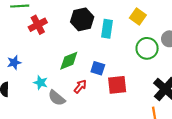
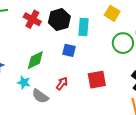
red cross: (38, 25) -> (32, 19), moved, turned -30
green diamond: (69, 61) -> (35, 60), moved
blue square: (98, 68) -> (69, 50), moved

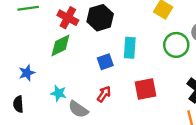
cyan rectangle: (84, 27) -> (130, 48), moved
blue square: (69, 50) -> (105, 62), moved, turned -32
green diamond: (35, 60) -> (60, 45), moved

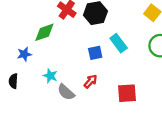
green diamond: (60, 45) -> (44, 32), moved
cyan rectangle: (130, 48) -> (119, 43), turned -48
red square: (146, 89) -> (127, 93), moved

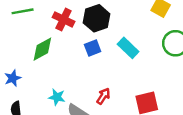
blue square: (95, 53) -> (93, 48), moved
blue star: (24, 54) -> (13, 78), moved

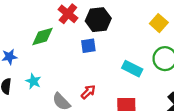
cyan rectangle: (128, 48) -> (132, 69), moved, turned -30
cyan star: (57, 97) -> (33, 81), moved

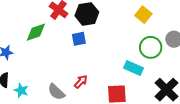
cyan rectangle: (132, 69) -> (134, 68), moved
cyan star: (33, 81) -> (21, 90), moved

